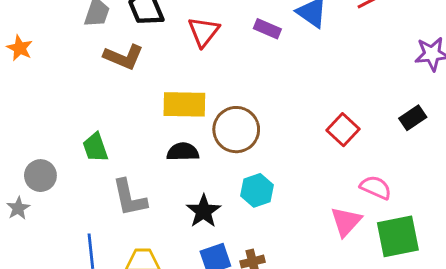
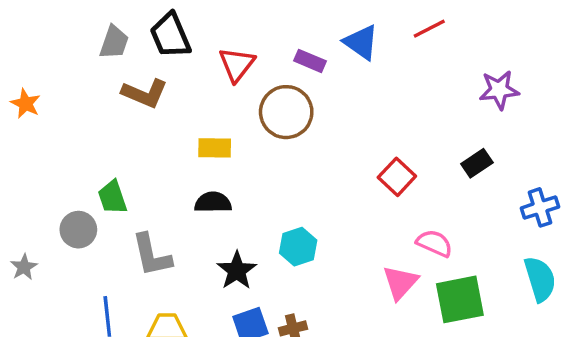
orange star: (20, 48) -> (26, 104), moved
yellow rectangle: (184, 104) -> (215, 148), size x0.7
brown circle: (236, 130) -> (286, 112), moved
gray circle: (40, 176) -> (78, 230), moved

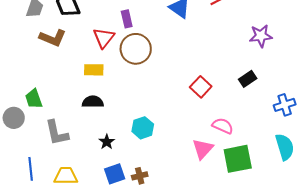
purple rectangle: (310, 61) -> (127, 19), moved, turned 54
red triangle: (237, 64) -> (104, 38), moved
black star: (237, 270) -> (107, 142), size x0.7

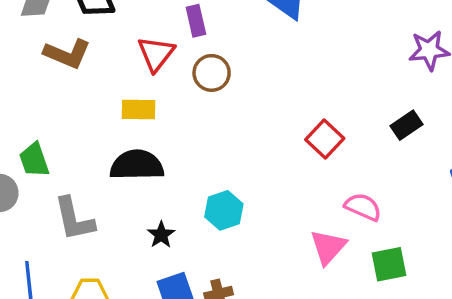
brown circle: (136, 49) -> (212, 73), size x0.7
black semicircle: (93, 102) -> (137, 165), size x1.4
green square: (238, 159) -> (389, 264), size x0.7

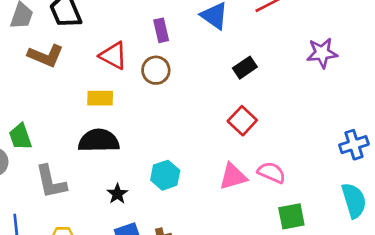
purple rectangle: (196, 21) -> (161, 30), moved
red triangle: (156, 54) -> (113, 56), turned -40
black rectangle: (406, 125) -> (245, 68), moved
pink triangle: (328, 247) -> (233, 177), moved, turned 32

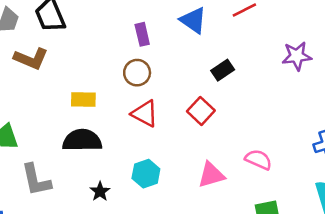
red triangle: (113, 56) -> (145, 114), moved
red square: (242, 121) -> (201, 111), moved
pink semicircle: (272, 173) -> (258, 160), moved

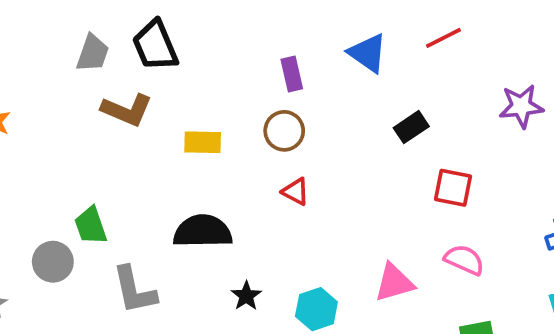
yellow rectangle: (83, 99) -> (203, 142), moved
red square: (201, 111) -> (453, 188), moved, turned -32
red triangle: (145, 114) -> (296, 192), size x0.7
cyan hexagon: (146, 174) -> (316, 309), moved
black star: (100, 191) -> (246, 296), moved

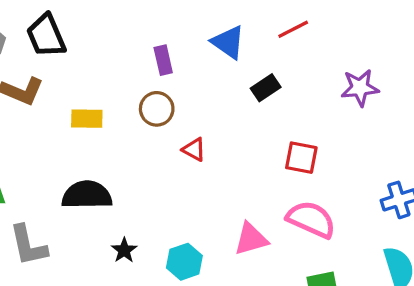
black rectangle: (411, 127) -> (266, 88), moved
red triangle: (296, 192) -> (194, 150), moved
pink semicircle: (464, 260) -> (311, 219), size x1.4

